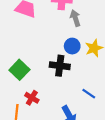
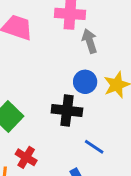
blue line: (89, 94) -> (94, 147), moved

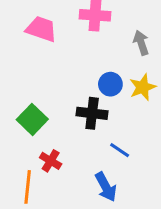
gray arrow: (90, 41) -> (141, 43), moved

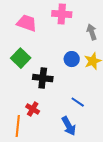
black cross: (92, 113) -> (43, 78), moved
green square: (32, 119) -> (21, 58), moved

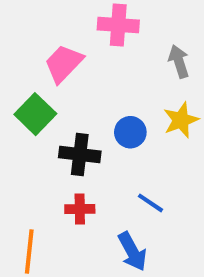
pink trapezoid: (27, 23) -> (64, 63), moved, turned -65
blue circle: (72, 59) -> (130, 132), moved
red cross: (33, 109) -> (80, 209), moved, turned -32

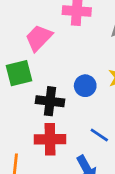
green square: (35, 114) -> (19, 73), turned 32
red cross: (80, 209) -> (50, 139), size x1.5

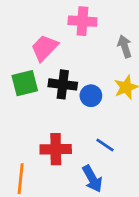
black cross: (50, 101) -> (63, 84), moved

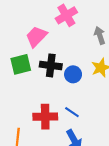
pink cross: (82, 21) -> (66, 15), turned -35
blue line: (105, 145) -> (72, 112), moved

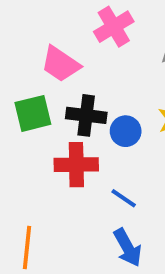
pink trapezoid: (36, 37) -> (61, 64), turned -100
red cross: (45, 117) -> (76, 165), moved

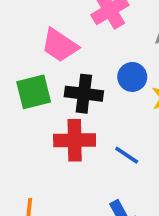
blue circle: (126, 131) -> (132, 77), moved
blue line: (124, 198) -> (127, 155), moved

